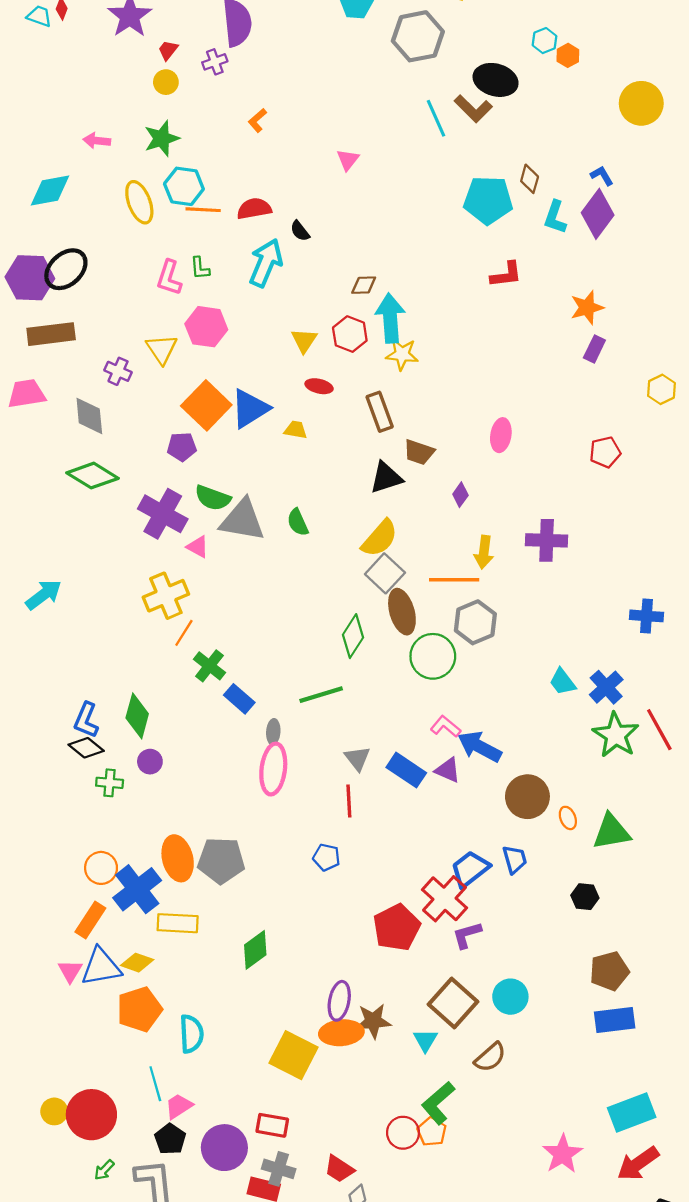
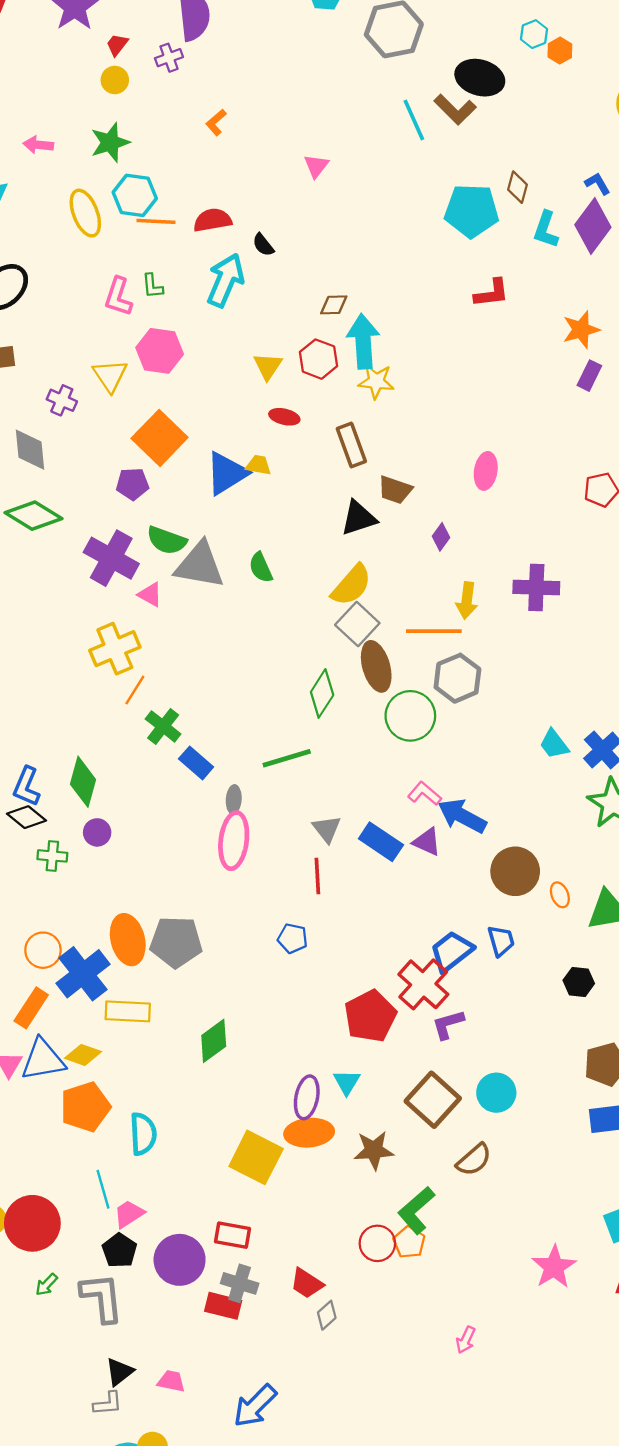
blue triangle: (250, 409) -> (227, 473), moved
brown star: (373, 1021) -> (374, 1150), moved
cyan triangle: (425, 1040) -> (347, 1082), moved

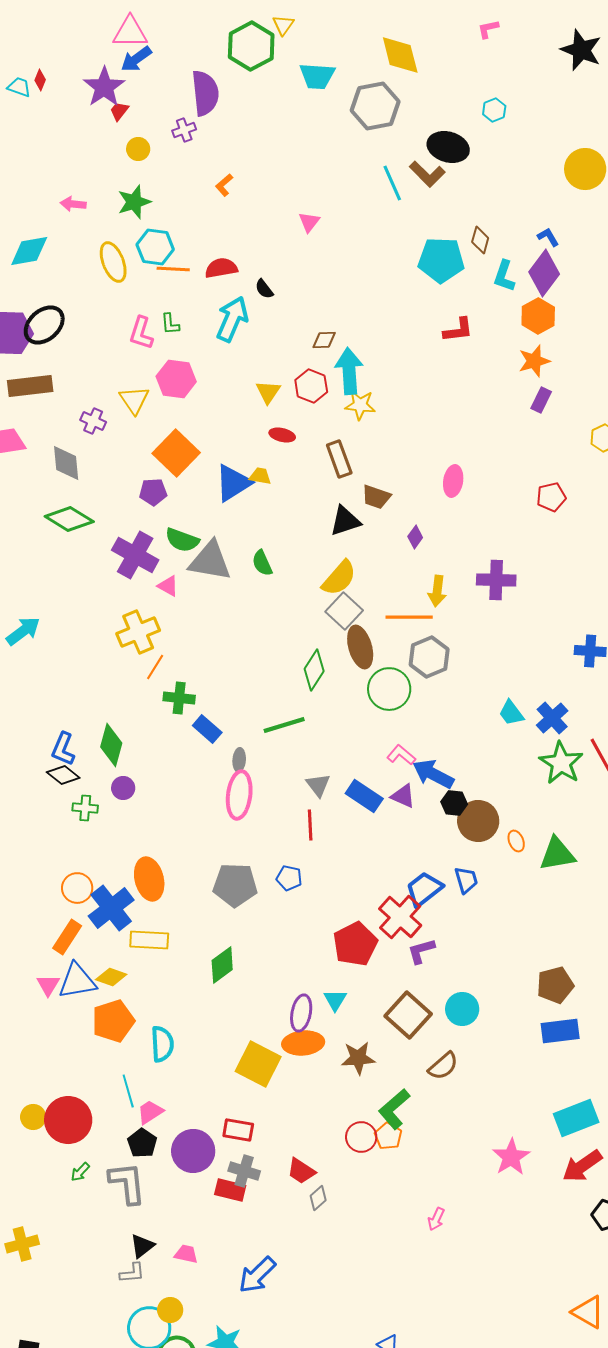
red trapezoid: (117, 45) -> (119, 111), moved
orange hexagon: (560, 51) -> (538, 316), moved, size x1.6
green cross: (163, 726) -> (179, 698), turned -32
gray pentagon: (176, 942) -> (235, 885), moved
black hexagon: (579, 982) -> (454, 803), moved

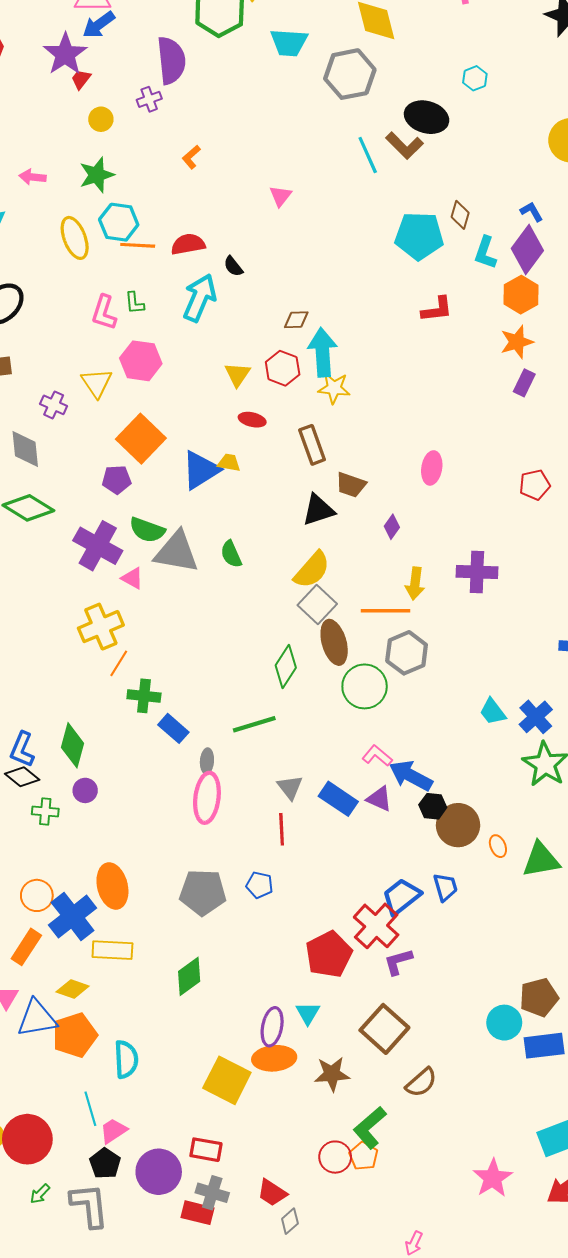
blue triangle: (77, 981) -> (37, 1018), moved
cyan circle: (462, 1009) -> (504, 1023), moved

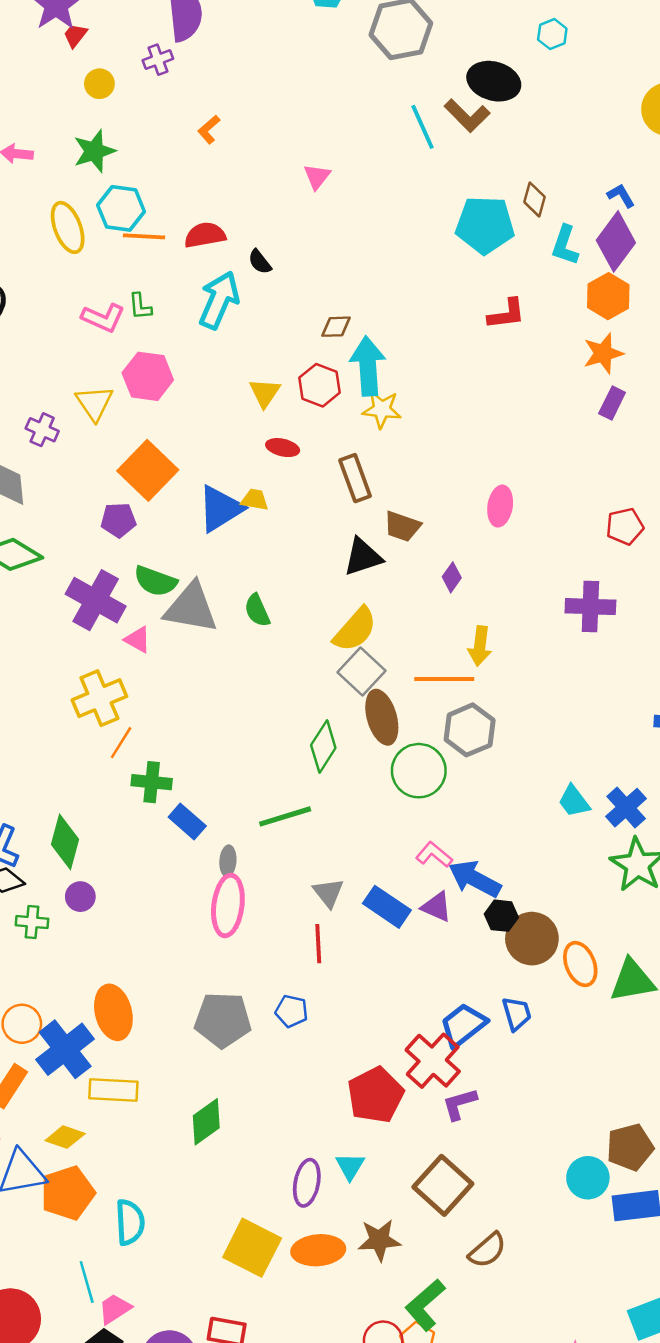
pink L-shape: (104, 313) -> (103, 318), turned -84
purple cross: (477, 572) -> (590, 607), moved
orange ellipse: (498, 846) -> (580, 964), size x1.6
orange ellipse: (274, 1058) -> (318, 1250), moved

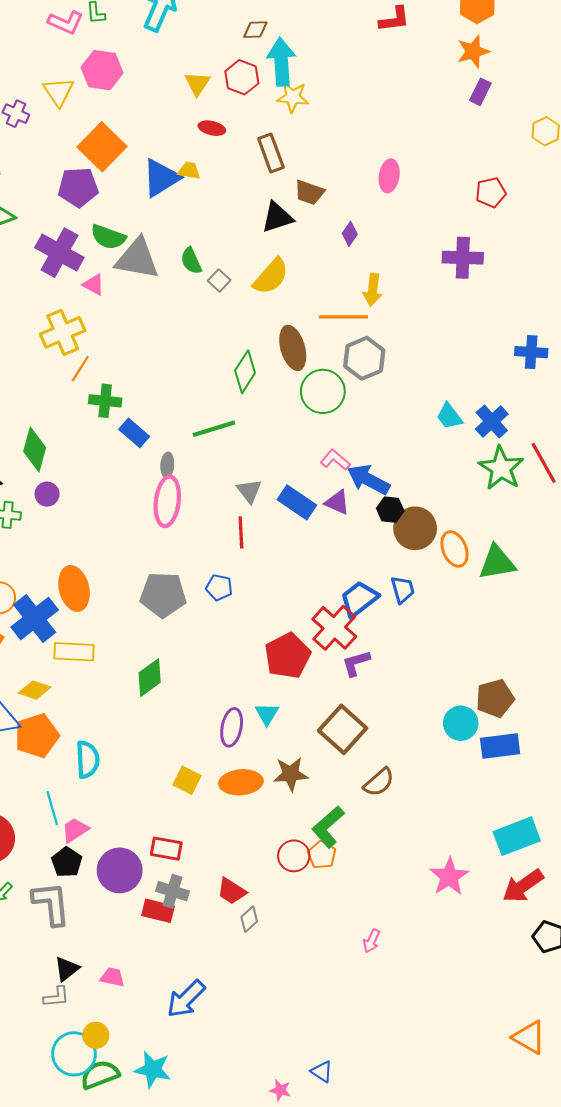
purple pentagon: (119, 520) -> (78, 187), size x1.4
gray square: (361, 671) -> (219, 281), moved, size x0.6
yellow square: (252, 1248) -> (187, 780), size x0.6

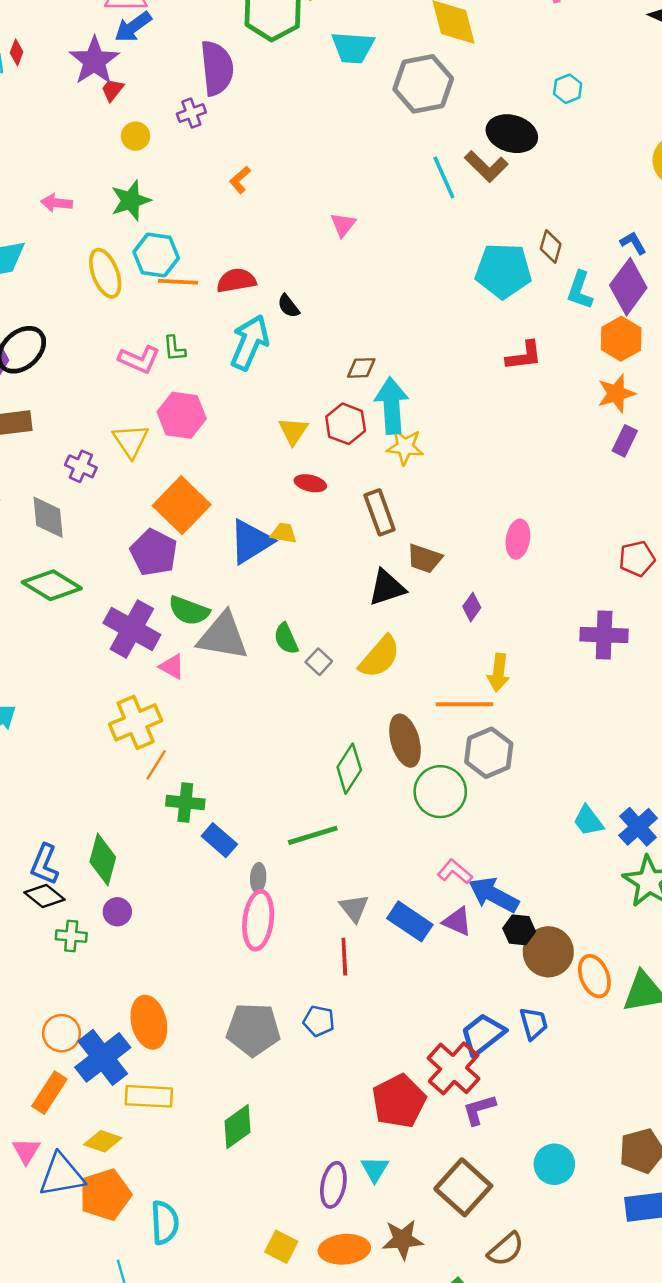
purple pentagon: (78, 187) -> (154, 552), turned 30
cyan circle: (461, 723) -> (554, 1164), moved

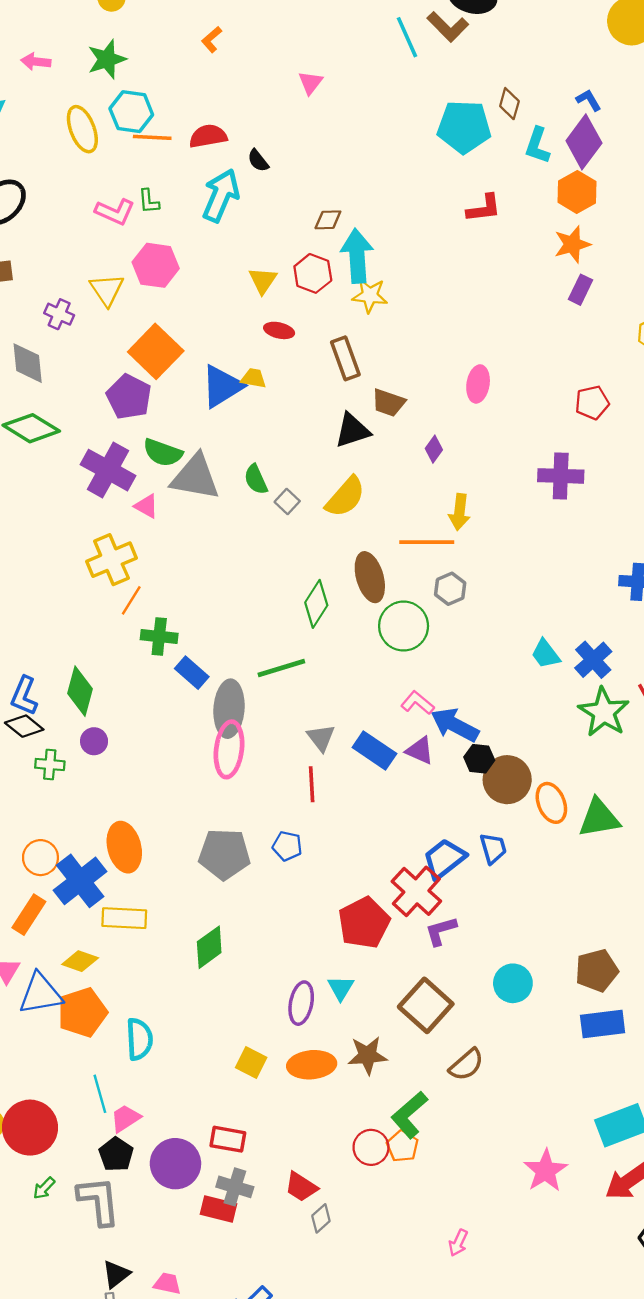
gray hexagon: (489, 753) -> (450, 589), size x0.7
gray ellipse: (258, 878) -> (229, 709), size x2.0

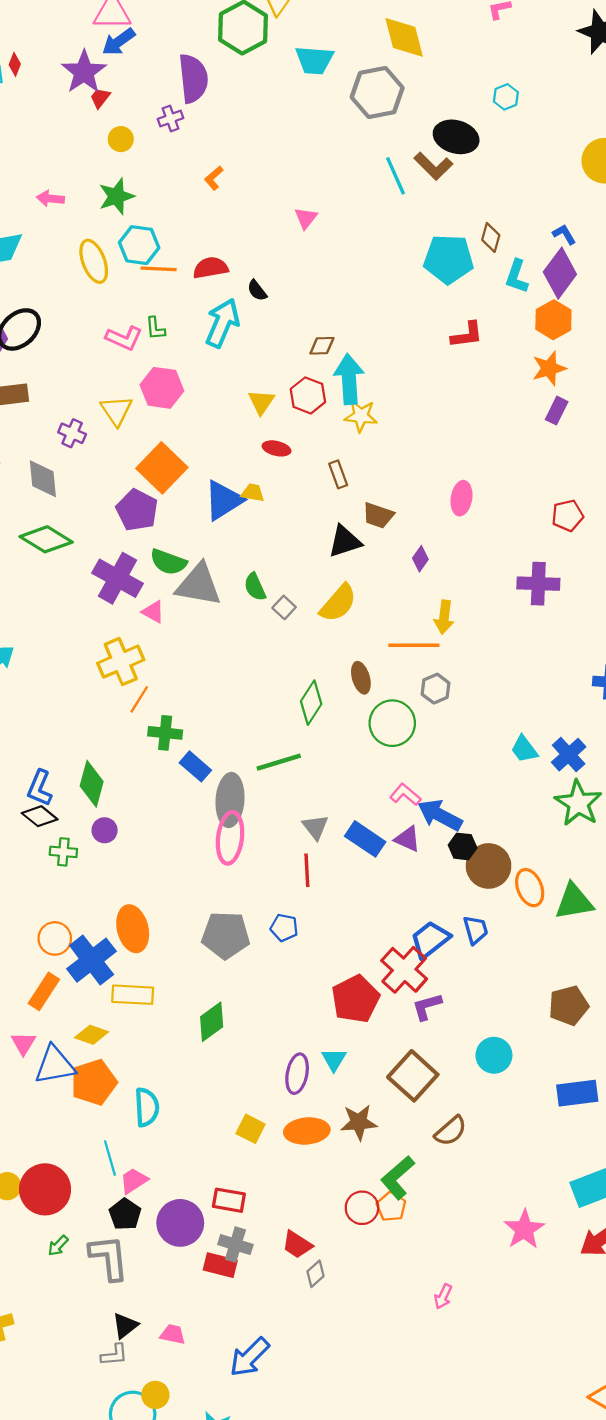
brown rectangle: (345, 358) -> (338, 474), size x0.7
brown ellipse: (370, 577) -> (361, 678), size x0.7
brown pentagon: (597, 970) -> (569, 1005), moved

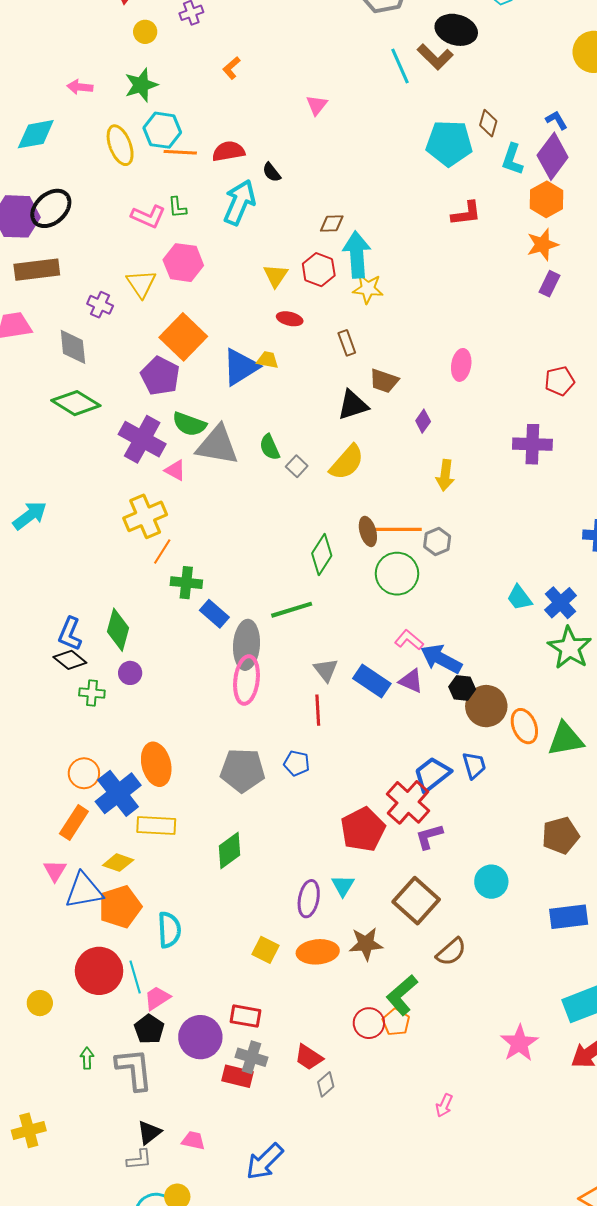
orange line: (414, 645) -> (398, 529), moved
red circle: (45, 1189) -> (99, 971), moved
green arrow: (58, 1246) -> (87, 1058), turned 135

